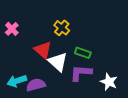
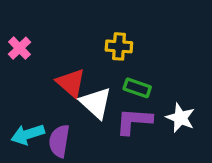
yellow cross: (62, 28) -> (119, 46), moved, turned -35
white star: (109, 82) -> (180, 118), moved
purple semicircle: (36, 85) -> (59, 141), turned -66

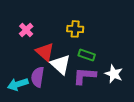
pink cross: (19, 48) -> (26, 30), moved
purple semicircle: (59, 141) -> (38, 77), moved

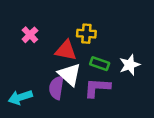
red triangle: (45, 52) -> (66, 50), moved, turned -30
white star: (114, 74) -> (130, 65), moved, turned 30
purple semicircle: (38, 77) -> (56, 88), moved

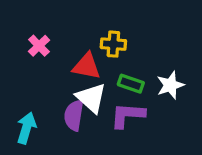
cyan arrow: (20, 97) -> (26, 128), turned 125

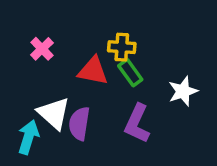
green rectangle: (131, 84) -> (130, 73), moved, turned 35
white triangle: (91, 98) -> (54, 113), moved
purple L-shape: (128, 115) -> (137, 124), turned -69

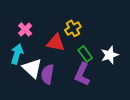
yellow cross: (122, 47) -> (73, 28), turned -35
green rectangle: (130, 73) -> (85, 54), moved
cyan arrow: (28, 137) -> (17, 54), moved

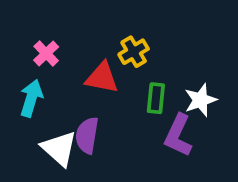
green rectangle: (85, 54) -> (156, 98), turned 42
white triangle: (32, 68) -> (59, 148), moved
purple L-shape: (82, 74) -> (178, 135), moved

